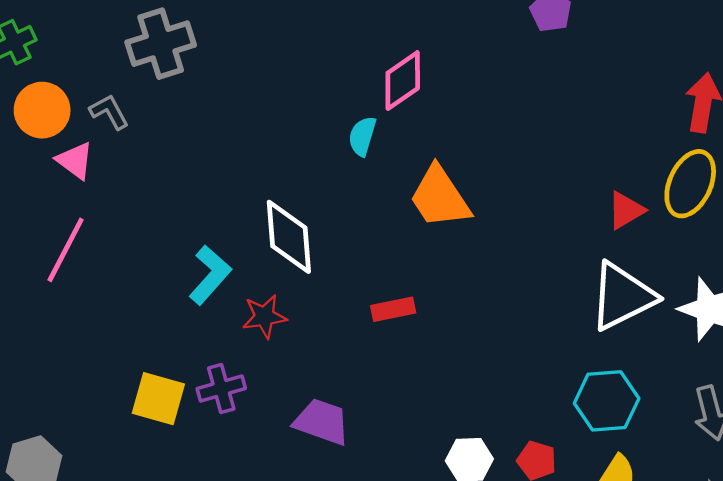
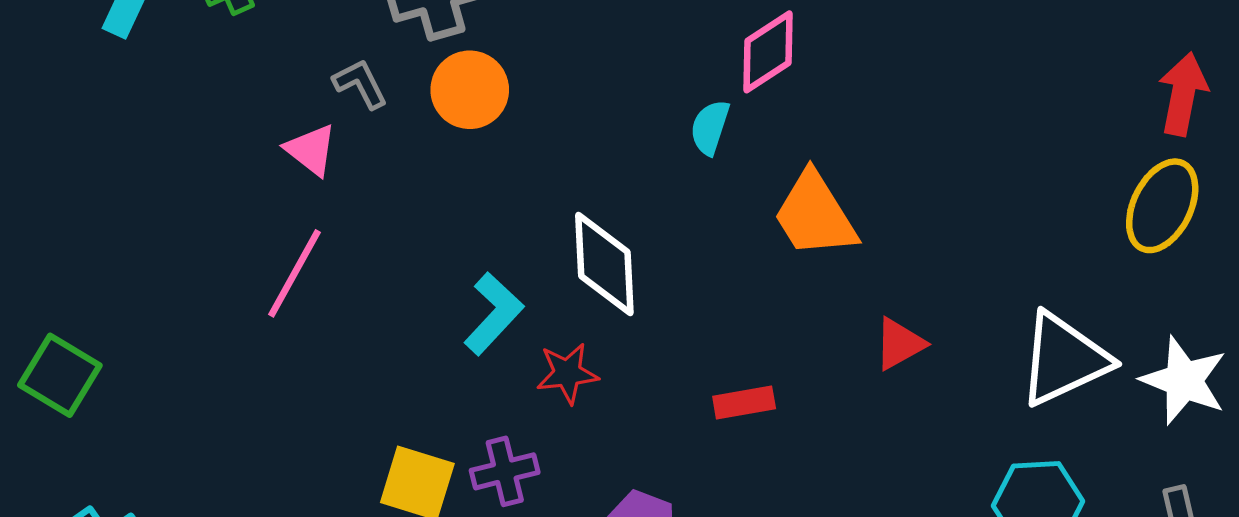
orange circle: (42, 110) -> (470, 90), moved
red triangle: (626, 210) -> (899, 344), moved
red rectangle: (393, 309) -> (744, 402), moved

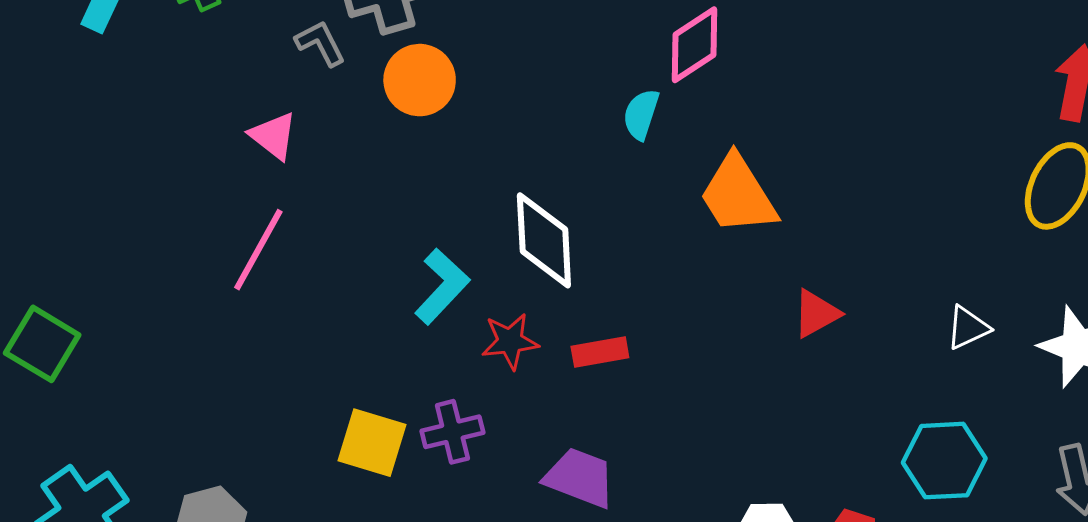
gray L-shape: (360, 84) -> (320, 43), moved
white triangle: (1064, 359) -> (968, 328), size x0.5
red rectangle: (744, 402) -> (600, 352), moved

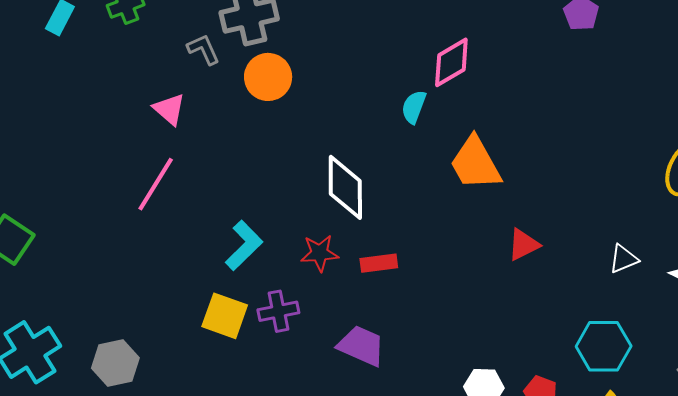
cyan L-shape: (442, 286) -> (244, 245), moved

